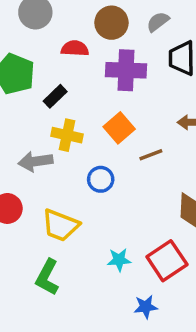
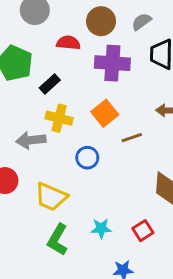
red square: (167, 261) -> (143, 231), size x0.6
green L-shape: (47, 277) -> (58, 240), moved

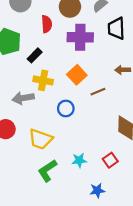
red semicircle: (68, 43) -> (47, 24), turned 84
green L-shape: (58, 240) -> (47, 171), turned 30

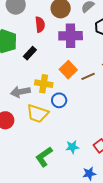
yellow cross: (43, 80) -> (44, 84), moved
brown line: (98, 92) -> (88, 76), moved
yellow trapezoid: (41, 139) -> (38, 113), moved

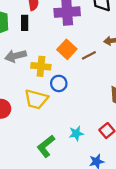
black rectangle: (30, 53) -> (25, 23), moved, turned -40
gray arrow: (20, 92) -> (16, 56), moved

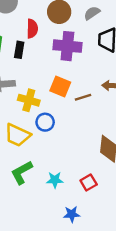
orange square: (67, 49) -> (60, 87), turned -30
green L-shape: (46, 146) -> (22, 172), moved

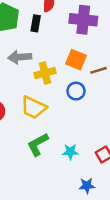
yellow cross: (29, 100) -> (45, 73), turned -30
blue circle: (45, 122) -> (76, 91), moved

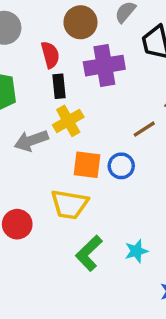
black rectangle: (36, 23) -> (59, 86), moved
orange square: (76, 60) -> (87, 165), moved
yellow cross: (45, 73) -> (68, 121), moved

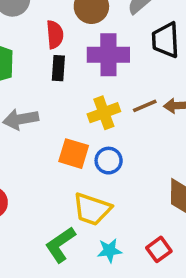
yellow cross: (68, 121) -> (104, 113), moved
brown line: (144, 129) -> (145, 106), moved
yellow trapezoid: (69, 204) -> (92, 209), moved

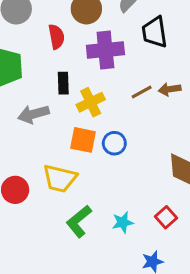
black rectangle: (58, 68) -> (63, 83), moved
yellow cross: (104, 113) -> (91, 102), moved
yellow trapezoid: (92, 209) -> (60, 178), moved

